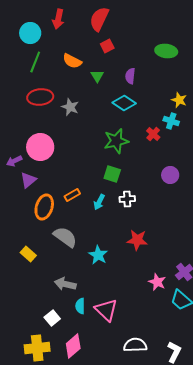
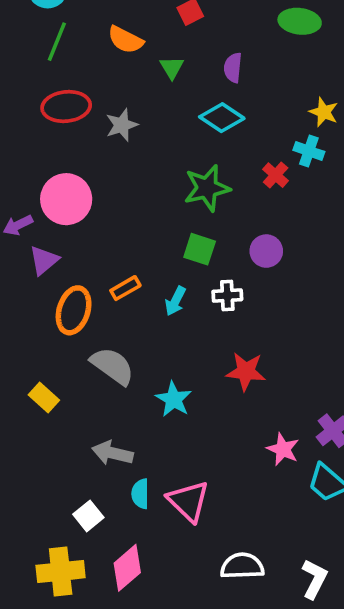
gray star: (70, 107) -> (122, 125), turned 30
purple circle: (170, 175) -> (266, 251), moved

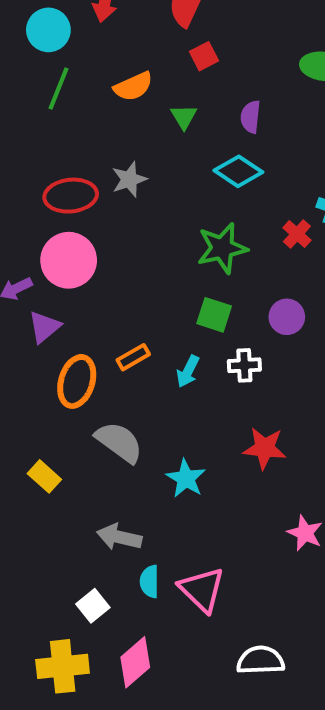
orange semicircle: (125, 40) -> (133, 86), turned -51
red ellipse: (66, 106) -> (71, 196), moved

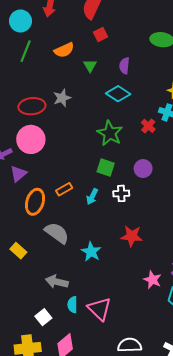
green star: (222, 248) -> (110, 133), turned -30

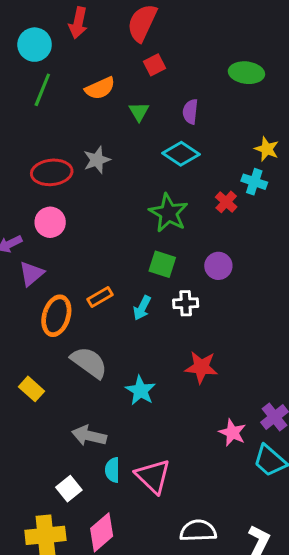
pink circle: (31, 139) -> (50, 222), size x0.7

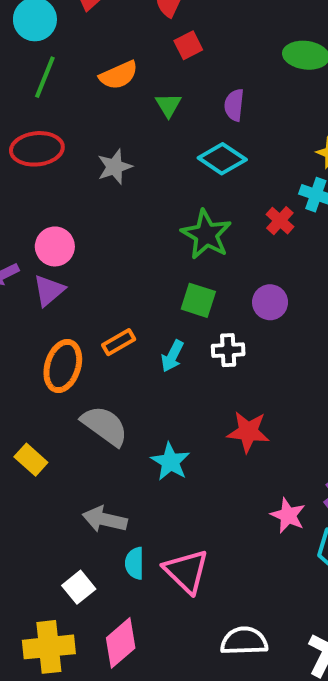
red ellipse: (52, 172) -> (37, 149), moved
purple triangle: (31, 274) -> (49, 290), moved

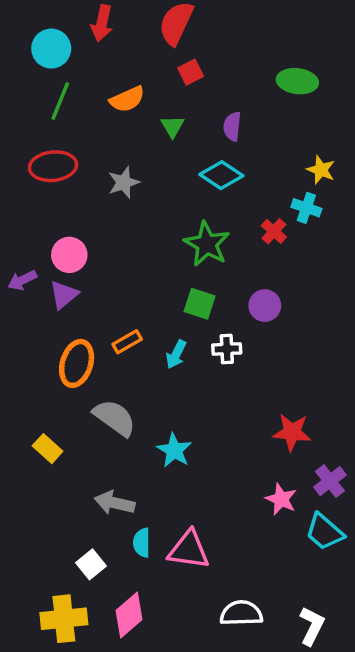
red star: (248, 432) -> (292, 432), moved
pink triangle: (186, 571) -> (189, 550), turned -36

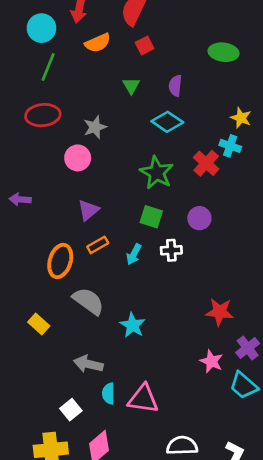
orange semicircle: (127, 99) -> (98, 43), moved
red cross: (274, 231) -> (206, 163), size x1.4
pink circle: (69, 255) -> (78, 158), moved
purple arrow: (22, 280) -> (20, 199), turned 30
purple triangle: (64, 295) -> (88, 210), moved

